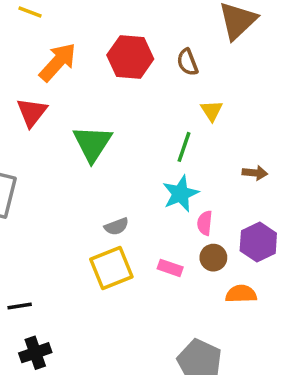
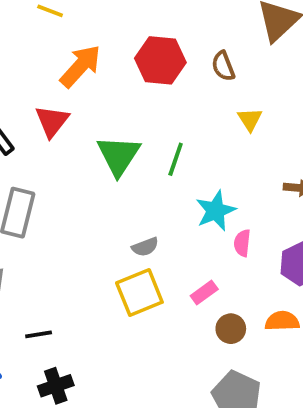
green line: (184, 147) -> (176, 159), moved
brown circle: (213, 258) -> (231, 329), moved
pink rectangle: (170, 268) -> (204, 292), turned -55

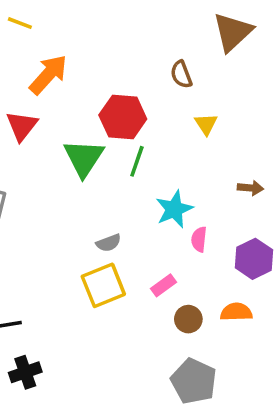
red hexagon: (160, 60) -> (123, 117), moved

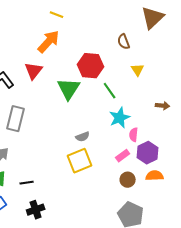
yellow line: (20, 23) -> (57, 15), moved
green line: (137, 161) -> (110, 91), moved, turned -54
purple hexagon: (254, 259) -> (148, 153), moved
pink rectangle: (164, 285) -> (123, 156), moved

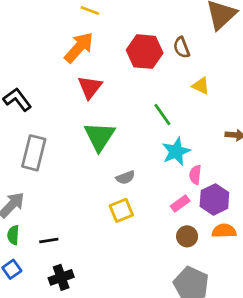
red hexagon: (91, 66) -> (145, 52), moved
yellow triangle: (138, 70) -> (201, 86), turned -32
red triangle: (34, 71) -> (90, 87), moved
green triangle: (69, 89) -> (99, 136), moved
yellow square: (80, 161) -> (121, 210), size x0.7

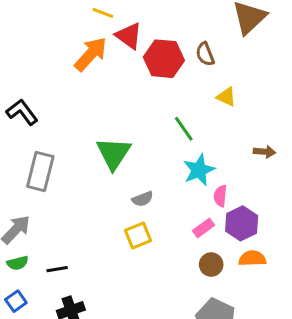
red triangle: (90, 87) -> (129, 36), moved, turned -32
green semicircle: (13, 235) -> (17, 263), turned -108

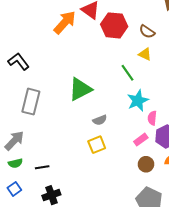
brown semicircle: (205, 54) -> (147, 32), moved, turned -35
yellow triangle: (226, 97) -> (145, 54), moved
green triangle: (114, 153) -> (80, 89), turned 30

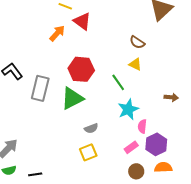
orange arrow: (65, 22) -> (57, 33), size x0.7
red hexagon: (114, 25) -> (81, 69), moved
gray rectangle: (31, 102) -> (40, 88), moved

